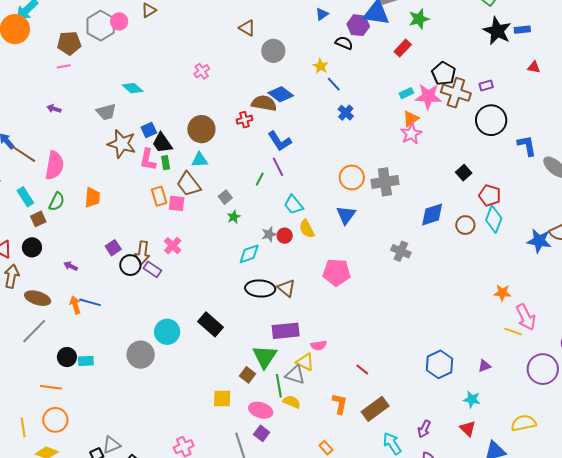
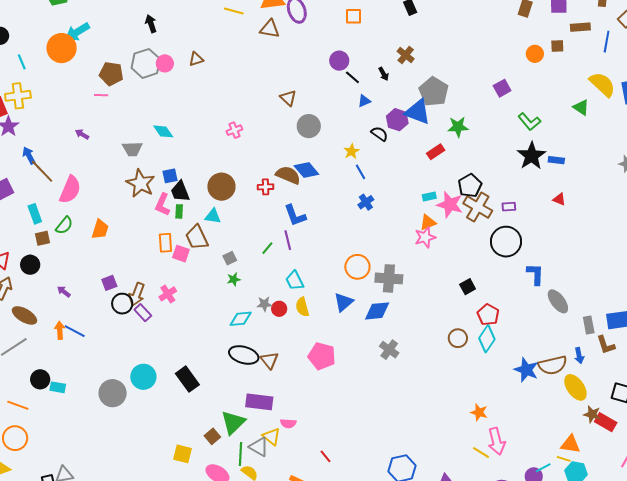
blue diamond: (432, 214) -> (377, 311), moved

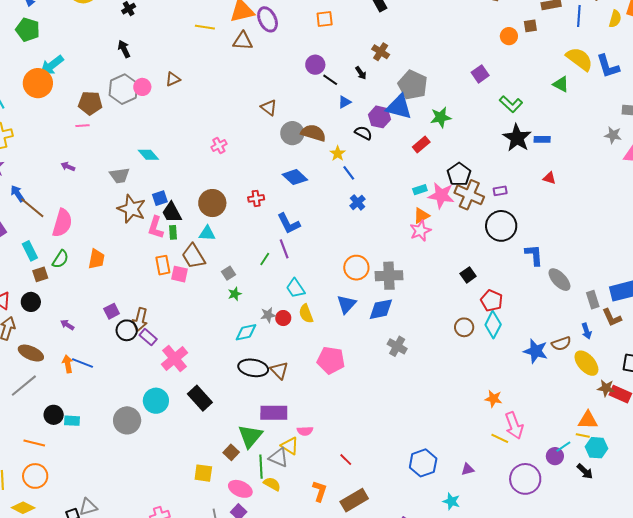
brown semicircle: (288, 175) -> (313, 133), moved
pink cross: (168, 294) -> (174, 359), moved, size x1.5
brown semicircle: (553, 365) -> (561, 344), size x0.7

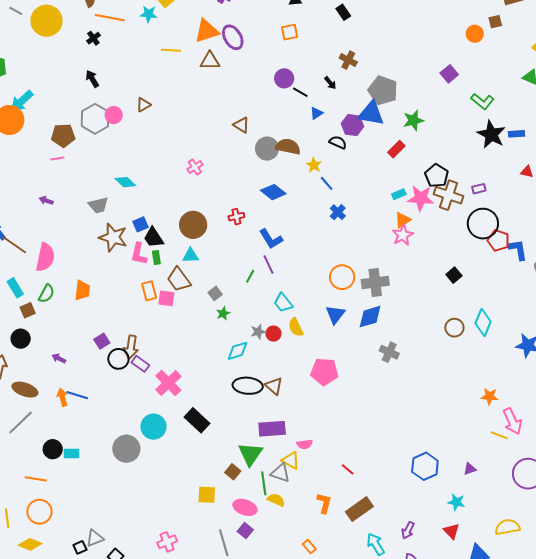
red pentagon: (492, 301) -> (498, 240), moved

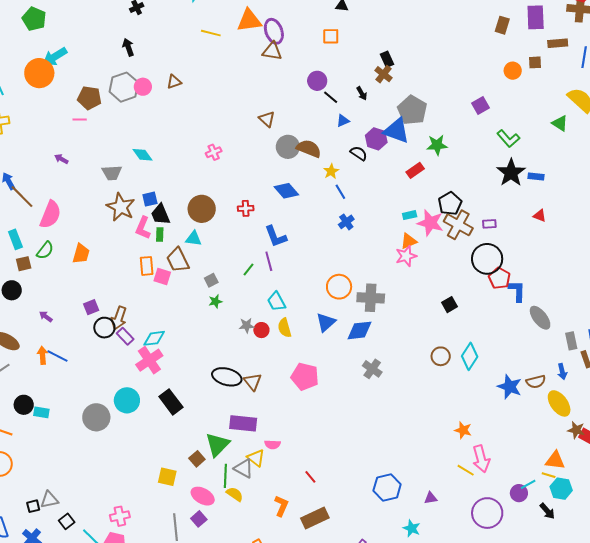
black rectangle: (343, 12) -> (387, 59), moved
brown triangle: (210, 61) -> (272, 51), moved
cyan diamond: (238, 351) -> (154, 338), moved

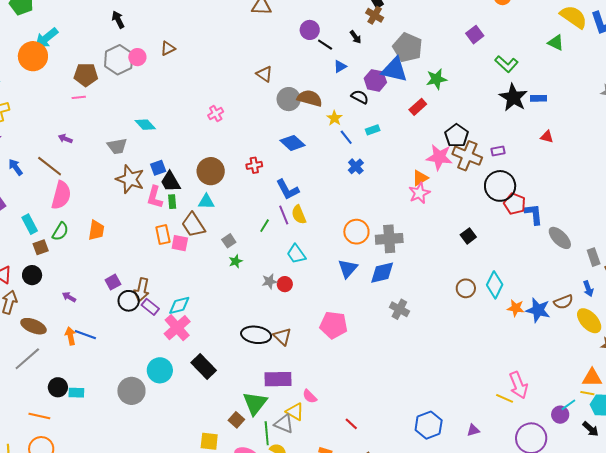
brown line: (22, 197) -> (50, 166), moved
cyan rectangle: (410, 215) -> (373, 130), moved
yellow semicircle: (285, 328) -> (299, 215), moved
orange star: (463, 430) -> (516, 308), moved
pink semicircle: (272, 444) -> (310, 396), turned 49

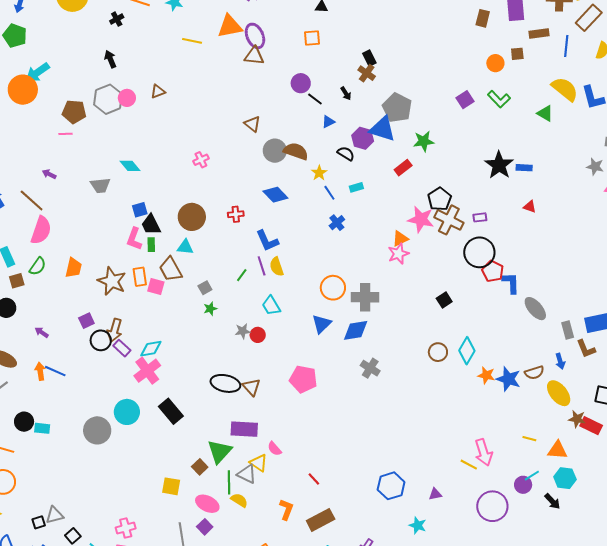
green L-shape: (506, 64) -> (499, 99), moved
brown star: (130, 179) -> (112, 281), moved
yellow line: (587, 393) -> (529, 439), moved

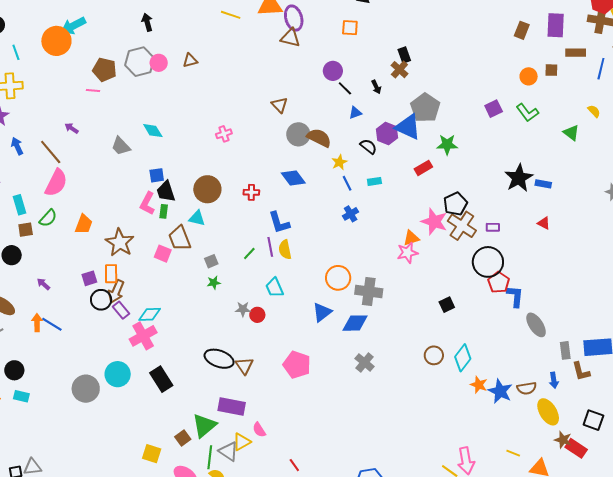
yellow semicircle: (565, 89) -> (594, 111), size x0.5
gray trapezoid: (100, 185) -> (121, 146), turned 45
orange rectangle: (140, 277) -> (111, 274), moved
cyan rectangle: (42, 428) -> (21, 396), moved
yellow triangle: (259, 463) -> (242, 442), turned 48

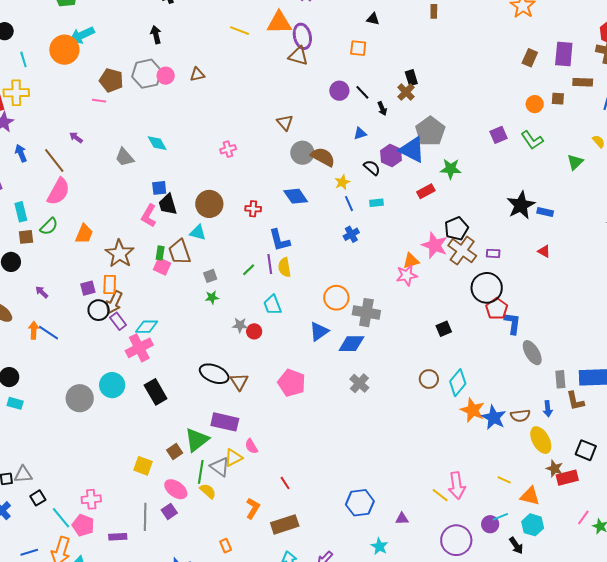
black line: (345, 88) -> (362, 92), moved
green triangle: (571, 133) -> (575, 162), turned 36
green rectangle: (164, 211) -> (160, 253), moved
orange star: (479, 385) -> (473, 410), size x1.4
red rectangle: (576, 448) -> (567, 478), turned -50

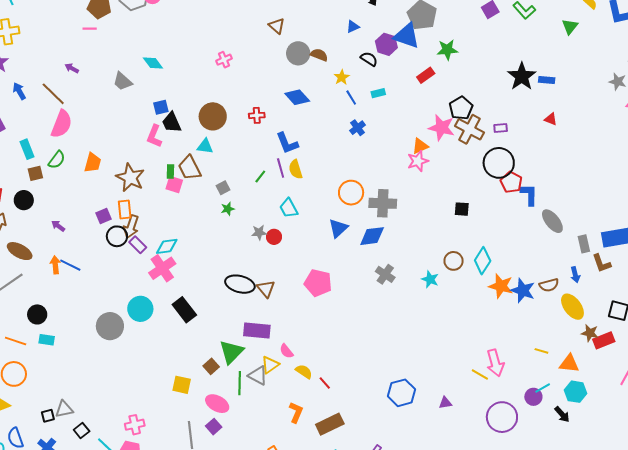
brown semicircle: (323, 157) -> (319, 55), size x0.7
black square: (444, 329) -> (462, 209), turned 35
yellow semicircle: (208, 491) -> (304, 372), moved
cyan star: (379, 546) -> (430, 279), moved

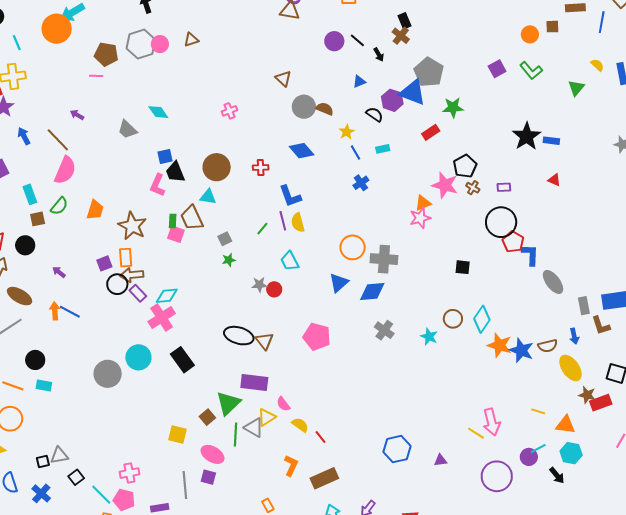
brown cross: (469, 129) -> (473, 188), size x0.5
brown arrow: (131, 227) -> (132, 275), turned 65
purple square: (214, 427) -> (208, 477), turned -35

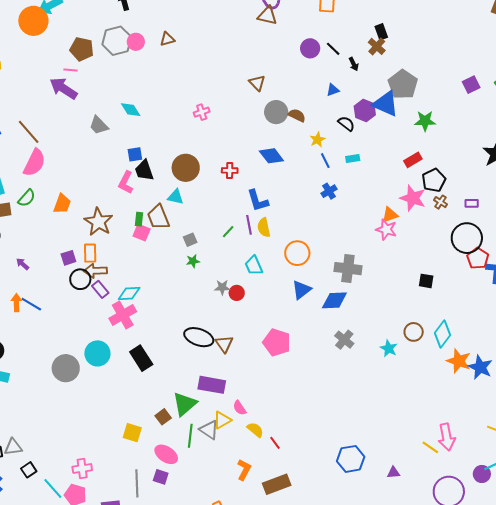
purple arrow: (77, 115) -> (63, 88), moved, size x2.0
red rectangle: (431, 132) -> (413, 160), moved
pink star: (420, 218) -> (386, 229), turned 30
orange circle: (353, 247) -> (297, 253), moved

